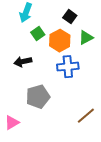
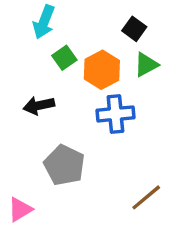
black square: (70, 17) -> (134, 29), moved
gray pentagon: (38, 97) -> (64, 165), turned -30

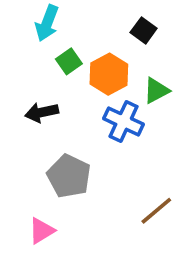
green triangle: (146, 65) -> (156, 91), moved
blue cross: (115, 114) -> (124, 121), turned 30
pink triangle: (20, 209) -> (42, 231), moved

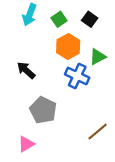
green square: (69, 61) -> (59, 19), moved
black arrow: (42, 112) -> (26, 70), turned 54

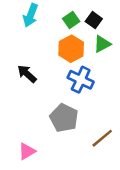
green square: (59, 19) -> (71, 20), moved
green triangle: (98, 57) -> (102, 44), moved
gray pentagon: (43, 110) -> (64, 118), moved

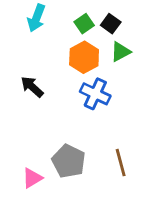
gray pentagon: (64, 118) -> (69, 161), moved
brown line: (102, 138) -> (121, 163), turned -65

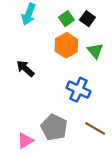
green triangle: (121, 52) -> (95, 51), moved, turned -42
blue cross: (95, 94) -> (79, 90), moved
brown line: (121, 163) -> (95, 128), turned -45

